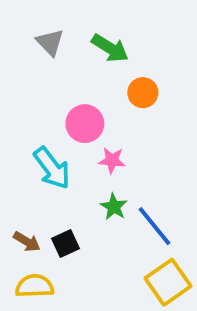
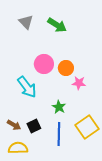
orange circle: (143, 93) -> (66, 68), moved
pink star: (112, 160) -> (79, 83), moved
blue line: (154, 226) -> (59, 134), moved, turned 40
yellow square: (168, 282) -> (87, 127), moved

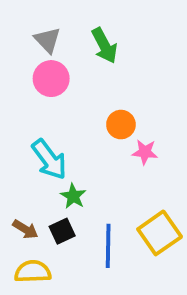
green arrow: (57, 25) -> (104, 46), turned 30
pink circle: (44, 64) -> (51, 79), moved
green star: (59, 107) -> (73, 196), moved

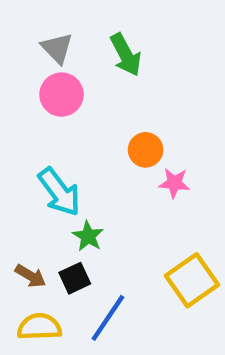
blue line: (108, 246) -> (108, 318), moved, turned 33

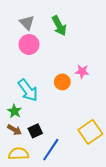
orange circle: (146, 150) -> (62, 82), moved
pink star: (174, 183) -> (82, 72), moved
green star: (88, 236) -> (14, 111), moved

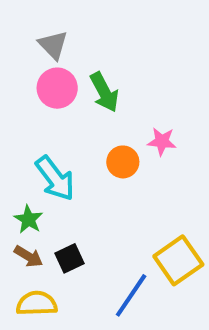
green arrow: (59, 26) -> (104, 92), moved
blue line: (51, 150) -> (131, 295), moved

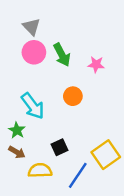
pink star: (162, 141) -> (96, 65), moved
black square: (69, 258) -> (59, 147), moved
yellow semicircle: (37, 304) -> (40, 170), moved

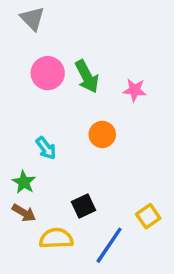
gray triangle: (31, 27) -> (32, 19), moved
cyan arrow: (33, 106) -> (46, 148), size x0.6
yellow square: (106, 155) -> (148, 216), size x0.6

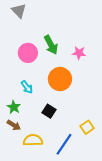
pink circle: (48, 73) -> (28, 53), moved
orange circle: (102, 134) -> (60, 79), size x1.5
black square: (83, 206) -> (49, 111), moved, turned -32

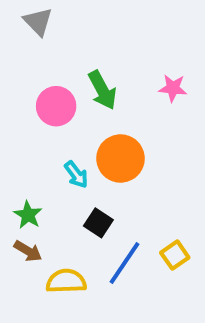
pink star: (79, 53) -> (173, 88), moved
cyan arrow: (27, 87) -> (76, 175), moved
blue line: (64, 144) -> (125, 263), moved

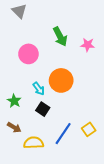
green arrow: (102, 90) -> (60, 37), moved
green star: (28, 215) -> (14, 101), moved
black square: (98, 223) -> (43, 109), moved

